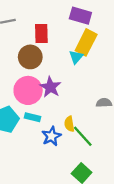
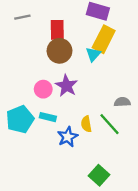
brown circle: (30, 57) -> (60, 51), moved
pink circle: (28, 90) -> (43, 89), size x0.6
green line: (83, 136) -> (109, 124), moved

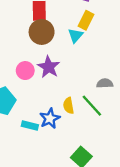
yellow rectangle: (104, 39) -> (86, 20), size x0.7
cyan rectangle: (48, 117) -> (30, 125), moved

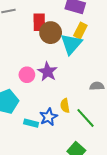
brown circle: (42, 32) -> (51, 33), moved
cyan triangle: (75, 35) -> (71, 44), size x1.6
green line: (92, 106) -> (86, 118), moved

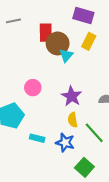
cyan triangle: (71, 44) -> (66, 55), moved, size x0.6
purple star: (47, 72) -> (72, 96), moved
blue star: (49, 117) -> (65, 143), moved, turned -30

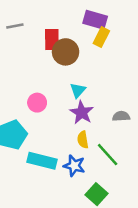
yellow rectangle: (89, 41) -> (101, 37), moved
cyan triangle: (66, 55) -> (78, 90), moved
cyan rectangle: (37, 138) -> (42, 161), size x1.6

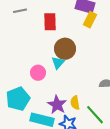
brown circle: (66, 52) -> (65, 49), moved
cyan triangle: (78, 90) -> (58, 63), moved
purple star: (82, 113) -> (57, 105), moved

